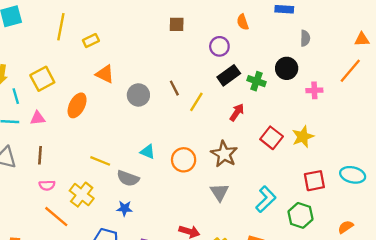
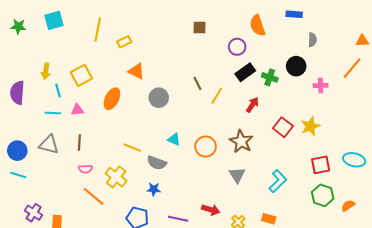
orange semicircle: (243, 22) -> (257, 25), size x1.5
gray circle: (138, 95) -> (159, 98), moved
green hexagon: (301, 215) -> (323, 195), moved

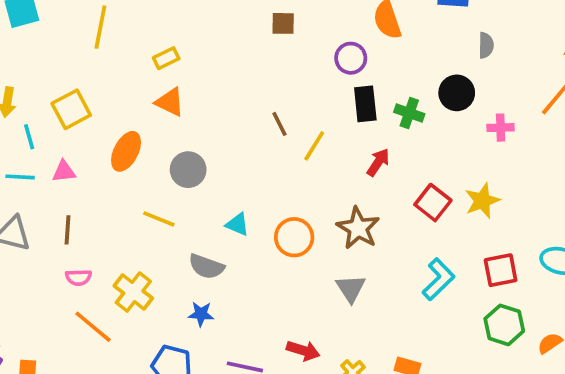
yellow rectangle: (124, 42) -> (166, 58), moved
black rectangle: (245, 72) -> (365, 104), turned -60
gray circle: (159, 98) -> (188, 170), moved
yellow line: (132, 148) -> (159, 219), moved
cyan L-shape: (278, 181) -> (438, 279), moved

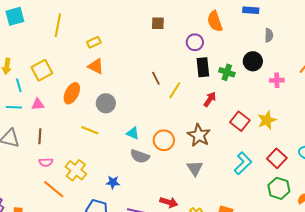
gray semicircle: (206, 266) -> (140, 156), moved
red square: (501, 270) -> (277, 158), turned -36

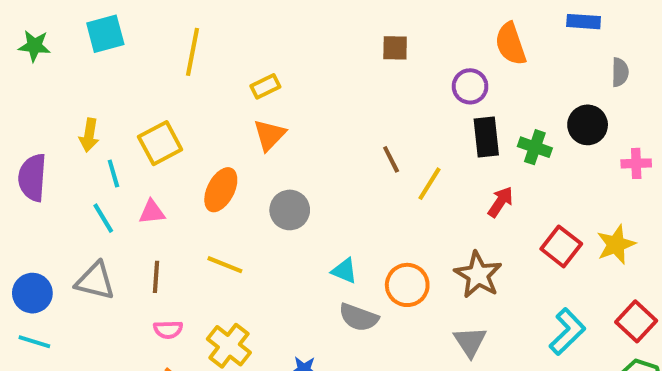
orange triangle: (96, 66) -> (269, 135), turned 48
cyan line: (14, 107) -> (103, 218), turned 56
yellow line: (90, 130) -> (225, 265), moved

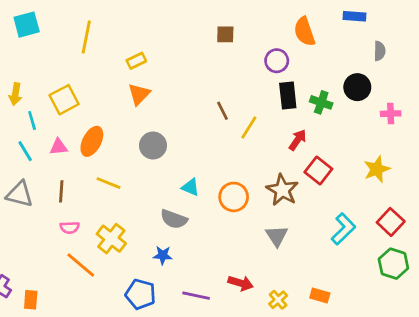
orange ellipse: (221, 190) -> (92, 141), moved
red square: (561, 246) -> (318, 171), moved
gray semicircle: (359, 317) -> (174, 219), moved

